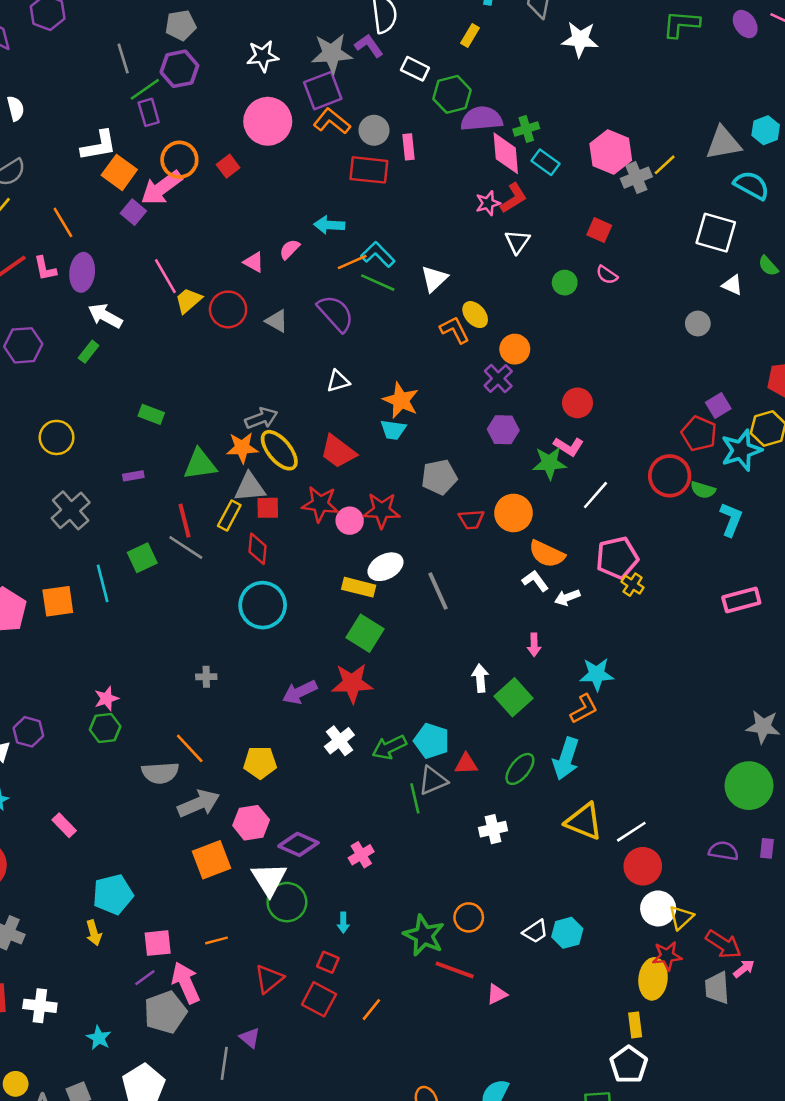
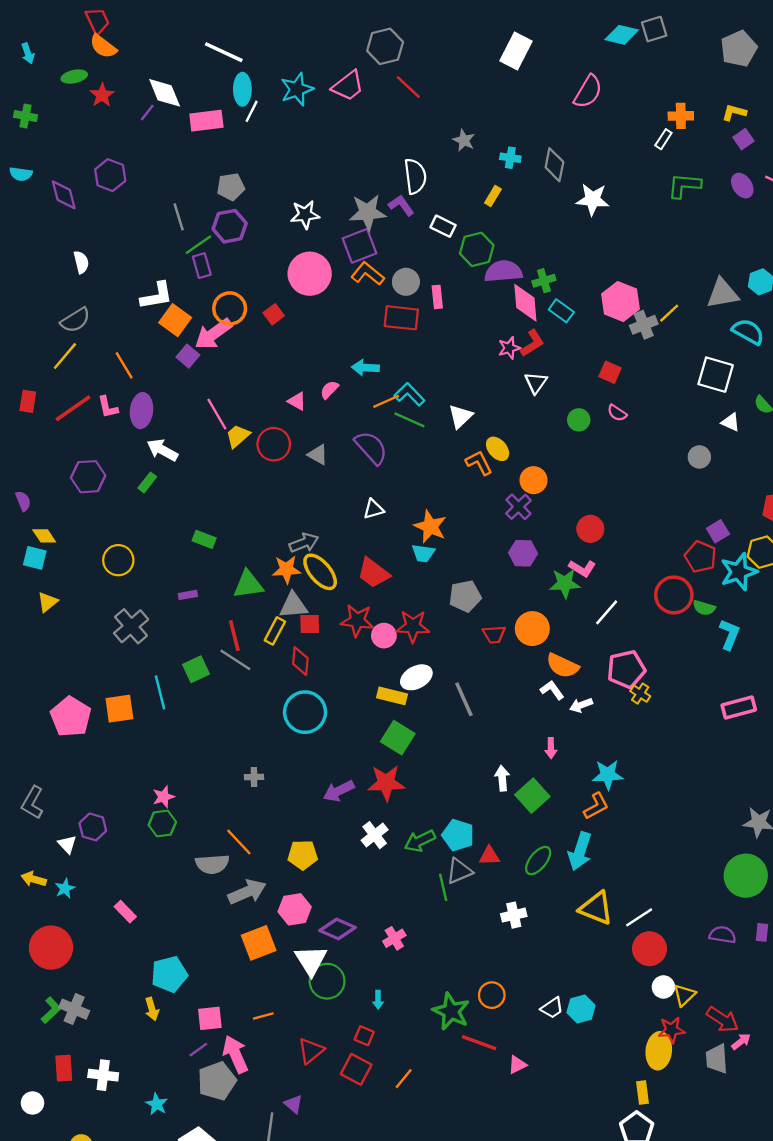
white circle: (658, 908) -> (663, 987), size x0.7

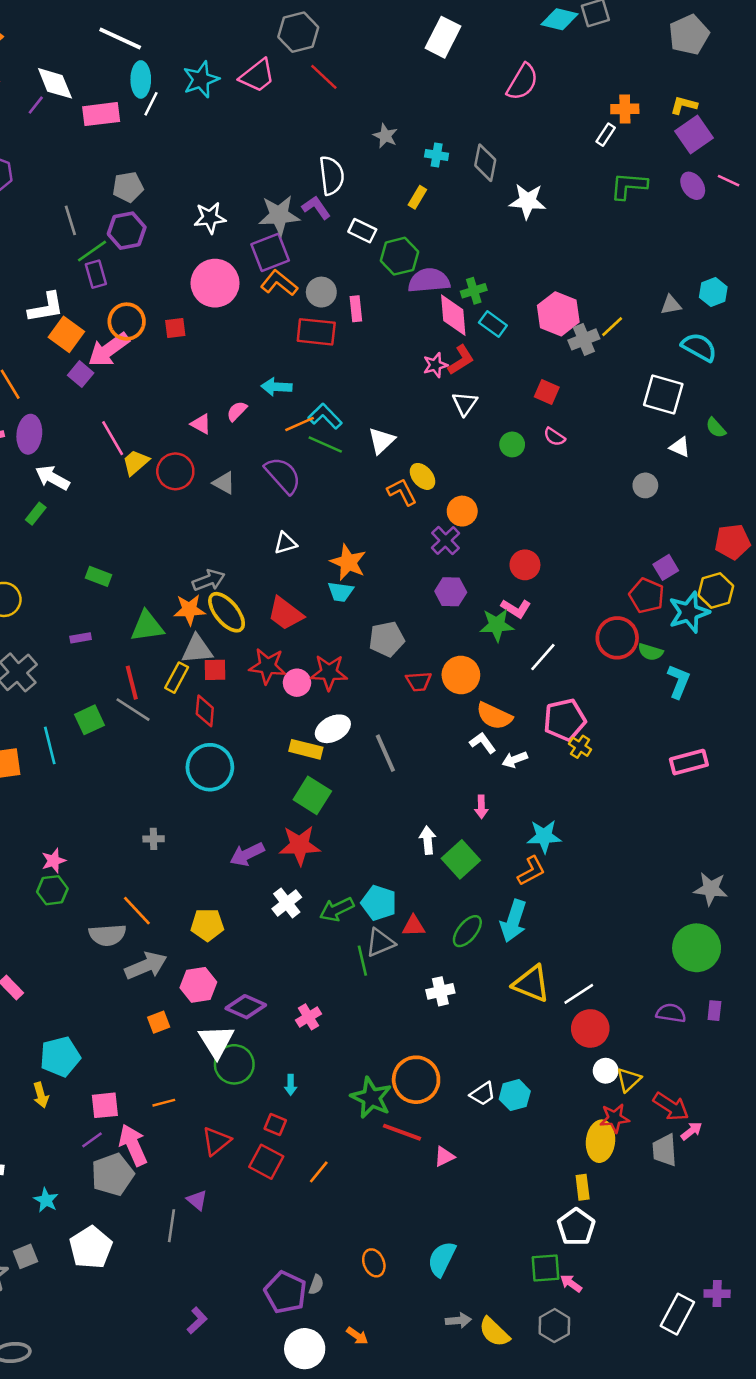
purple square: (743, 139) -> (694, 135), size x1.6
gray triangle: (723, 293) -> (671, 305), size x0.6
red square: (274, 314) -> (175, 328), turned 30
orange square: (259, 943) -> (159, 1022), size x0.6
orange circle: (492, 995) -> (416, 1080), size x1.6

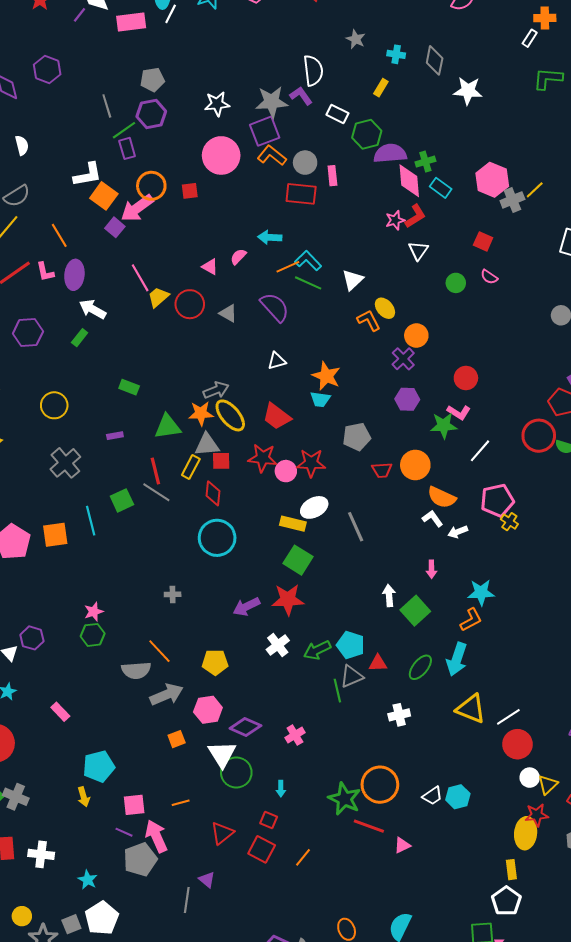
purple line: (92, 1140) -> (124, 832), turned 60
white pentagon: (91, 1247) -> (102, 918), moved

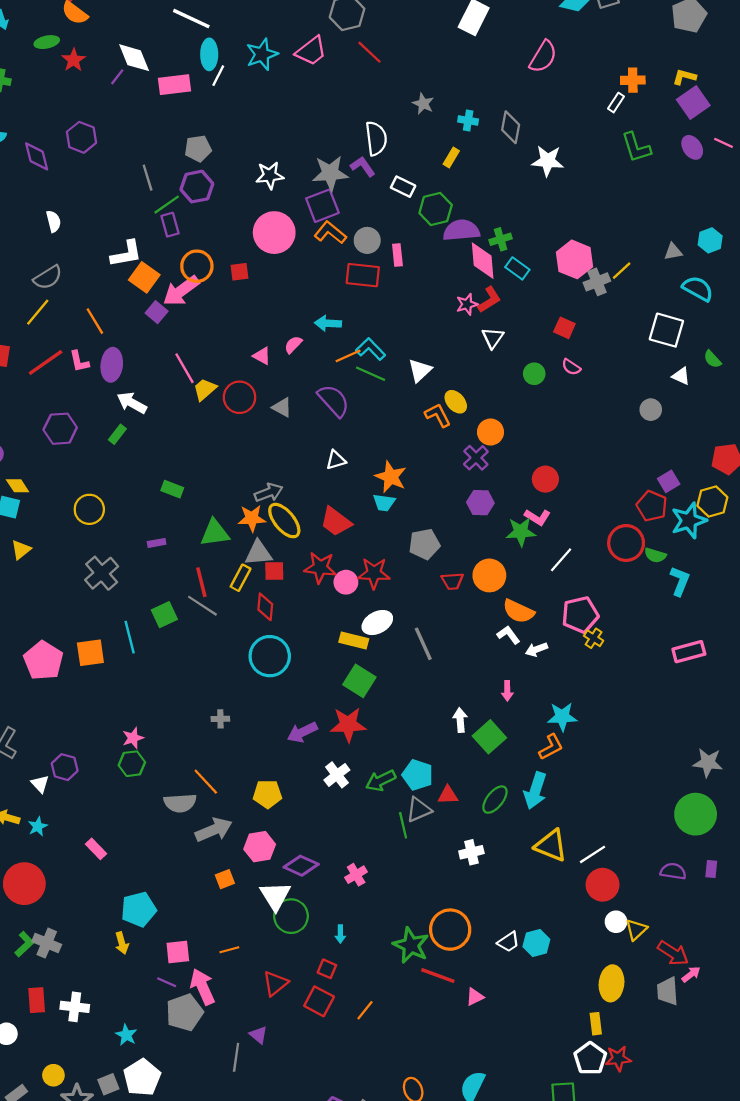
green L-shape: (548, 79) -> (636, 147), turned -112
red star: (537, 815) -> (618, 1058), moved

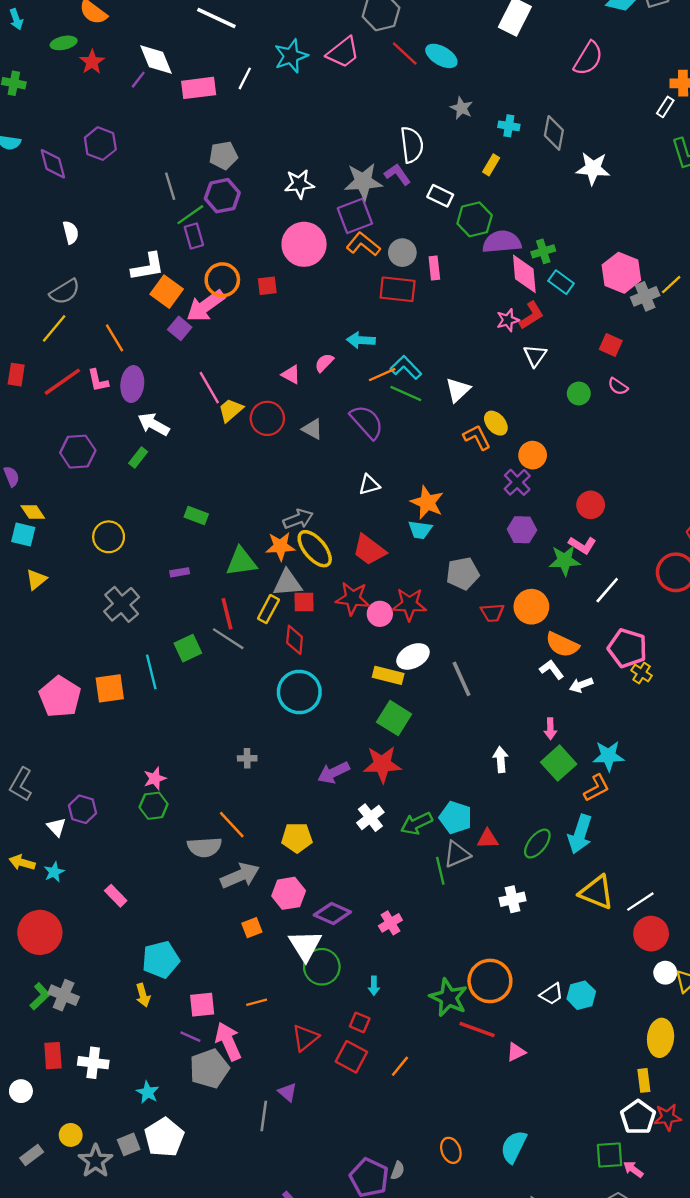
cyan ellipse: (209, 54) -> (441, 56), moved, turned -60
pink pentagon: (580, 615) -> (627, 648), turned 30
green square: (489, 737) -> (559, 763), moved

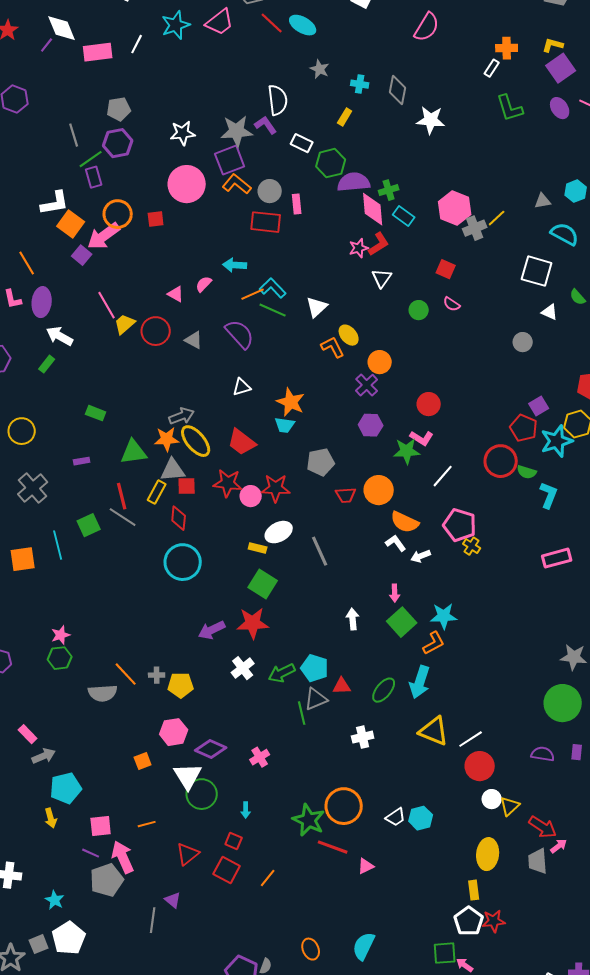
yellow rectangle: (388, 675) -> (258, 548), size x0.7
gray cross: (247, 758) -> (157, 675), moved
gray arrow: (240, 876) -> (44, 756), moved, size x0.7

